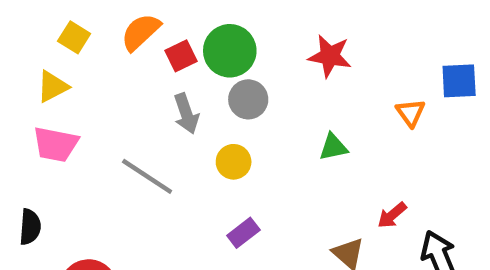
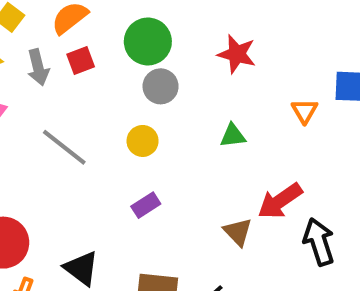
red square: (181, 56) -> (81, 61), moved
gray arrow: (186, 114) -> (38, 67), moved
red arrow: (392, 215) -> (280, 201), size x1.6

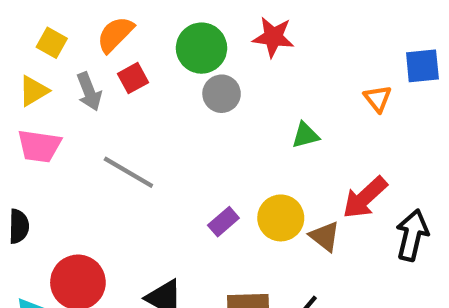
red star: (237, 54) -> (273, 37), moved
yellow circle: (143, 141) -> (281, 218), moved, size x1.4
black arrow: (319, 242) -> (412, 235), turned 39

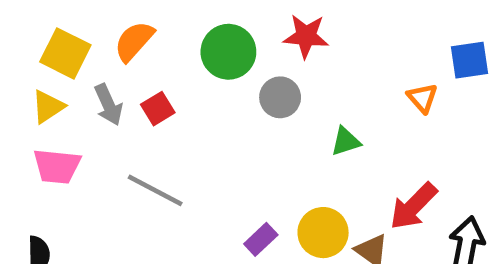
yellow square: (52, 43) -> (65, 53), size x1.5
red square: (133, 78) -> (158, 109), moved
gray circle: (222, 94) -> (280, 97), moved

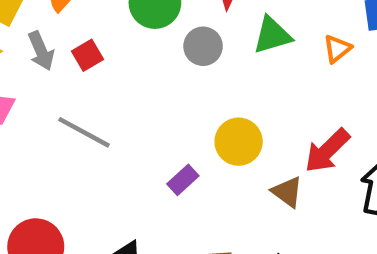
orange triangle: (422, 98) -> (337, 49), turned 32
green triangle: (346, 141) -> (272, 35), moved, size x1.4
yellow circle: (323, 233) -> (239, 142), moved

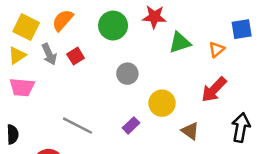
gray circle: (203, 46) -> (127, 74), moved
gray line: (84, 132) -> (77, 126), moved
red arrow: (327, 151) -> (214, 90), moved

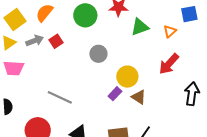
yellow square: (26, 27) -> (15, 19), turned 30
gray arrow: (49, 54) -> (35, 41), turned -84
purple rectangle: (131, 125) -> (115, 94), moved
brown triangle: (190, 131) -> (139, 97), moved

